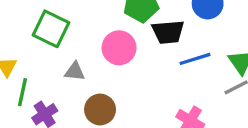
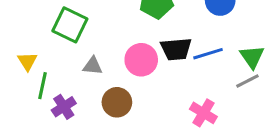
black trapezoid: (168, 32) -> (176, 49), moved
pink circle: (119, 48) -> (141, 60), moved

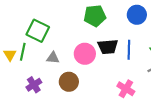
blue line: (208, 54) -> (129, 50), turned -72
green line: (43, 86) -> (23, 52), moved

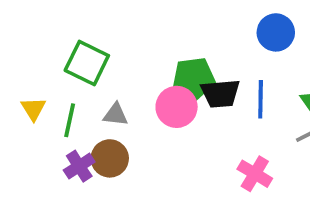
green pentagon: (95, 16) -> (194, 78), moved
green line: (23, 52) -> (70, 120), moved
brown circle: (69, 82) -> (110, 158), moved

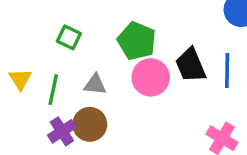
green square: (87, 63) -> (69, 37), size x0.6
green pentagon: (194, 78) -> (137, 41), moved, turned 30
black trapezoid: (220, 94) -> (191, 65), turned 72

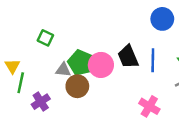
green pentagon: (137, 41) -> (81, 63), moved
green line: (53, 90) -> (21, 83), moved
brown circle: (90, 124) -> (77, 86), moved

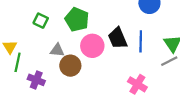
green pentagon: (81, 63) -> (77, 19), moved
purple cross: (41, 102) -> (36, 80), turned -35

